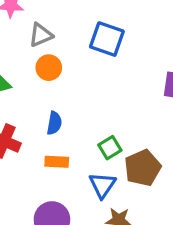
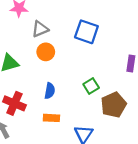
green square: (110, 148) -> (91, 86), moved
brown pentagon: (143, 168) -> (114, 105), moved

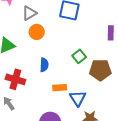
brown pentagon: (114, 105) -> (100, 70), turned 30
orange rectangle: (51, 118) -> (60, 88), moved

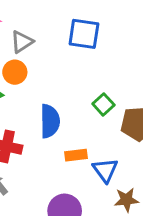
orange circle: (37, 32) -> (15, 72), moved
blue semicircle: (44, 65) -> (50, 121), size x1.5

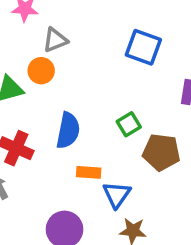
blue square: (84, 34) -> (143, 47), moved

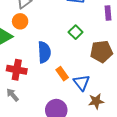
green square: (129, 124) -> (76, 32), moved
orange rectangle: (89, 172) -> (62, 74), turned 64

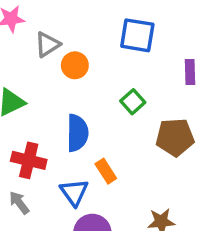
orange circle: (20, 21) -> (75, 65), moved
blue triangle: (82, 83) -> (74, 192), moved

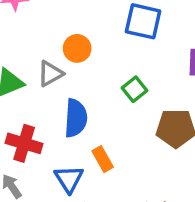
gray triangle: (47, 44) -> (50, 74), moved

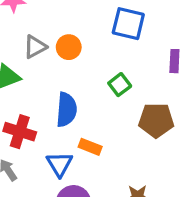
gray triangle: (50, 74) -> (35, 47), moved
orange rectangle: (103, 159) -> (90, 147), turned -40

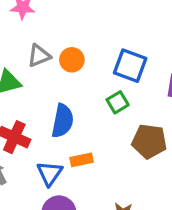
blue square: (128, 24) -> (130, 66), moved
orange rectangle: (90, 147) -> (82, 160), turned -40

